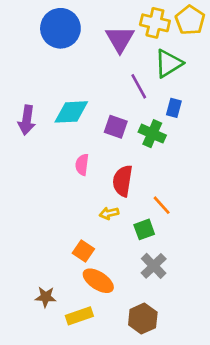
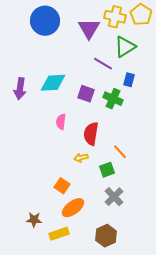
purple line: (139, 86) -> (103, 64), turned -30
orange ellipse: (98, 281) -> (73, 208), turned -70

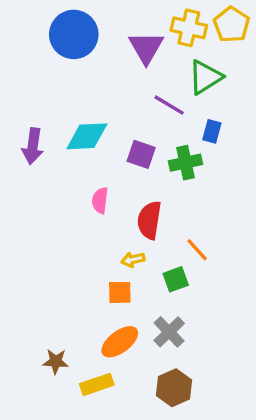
green cross: (113, 99) -> (186, 163), turned -36
orange square: (62, 186) -> (120, 292), moved, turned -35
gray cross: (114, 197) -> (169, 332), moved

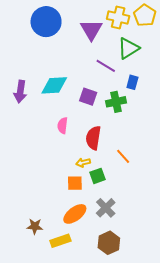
green square: (176, 279) -> (97, 176), moved

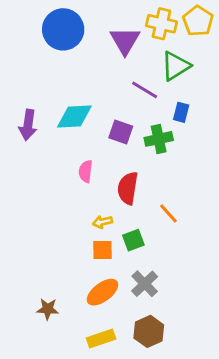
yellow arrow: (83, 163) -> (102, 222), moved
yellow rectangle: (60, 241) -> (101, 339), moved

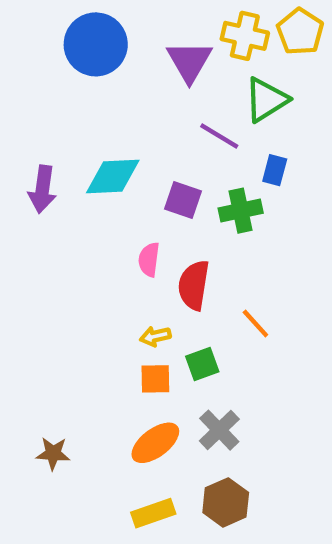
pink semicircle: (86, 171) -> (149, 260), moved
brown star: (48, 309) -> (53, 453), moved

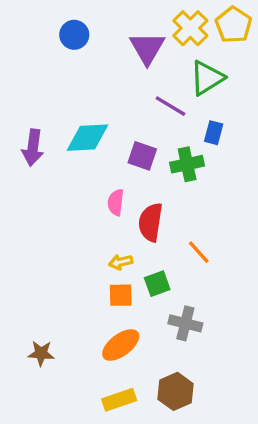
yellow cross: (245, 36) -> (190, 28), turned 32
blue circle: (96, 44) -> (74, 35), size x0.6
gray cross: (219, 430) -> (185, 323), moved, turned -32

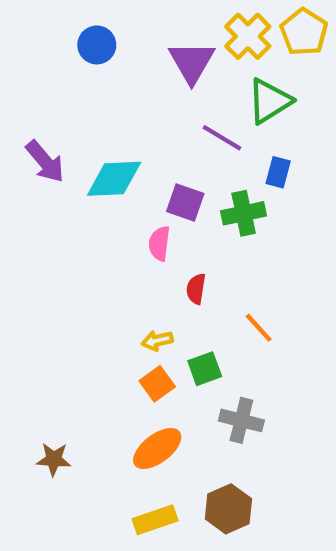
purple arrow: (33, 148) -> (45, 161), moved, turned -48
pink semicircle: (116, 202) -> (159, 243), moved
red semicircle: (151, 222) -> (196, 289), size x0.6
orange square: (121, 295) -> (157, 384), turned -35

